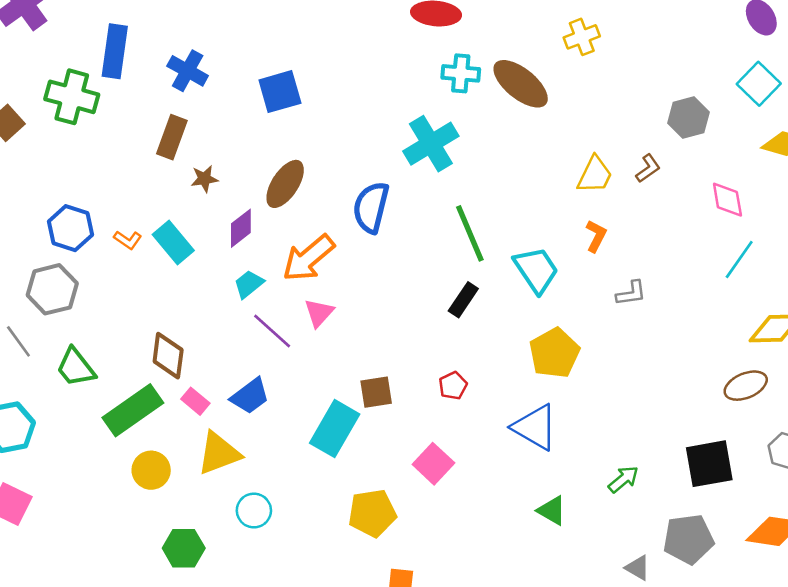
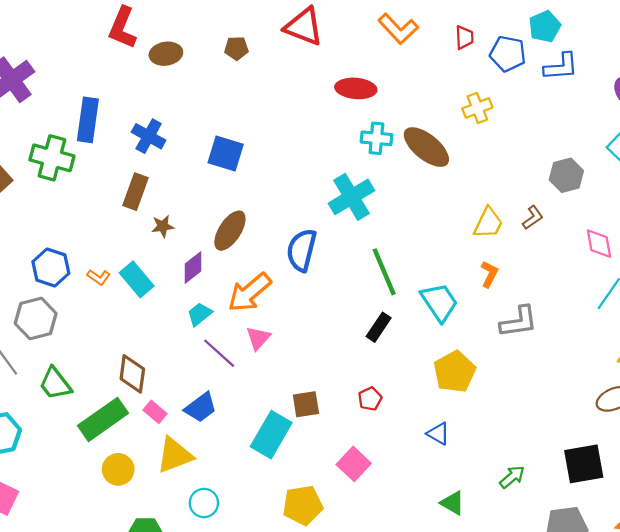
blue square: (280, 92) -> (226, 154), turned 33
gray L-shape: (631, 293) -> (519, 322), size x1.5
blue triangle: (535, 427) -> (438, 434), size x0.6

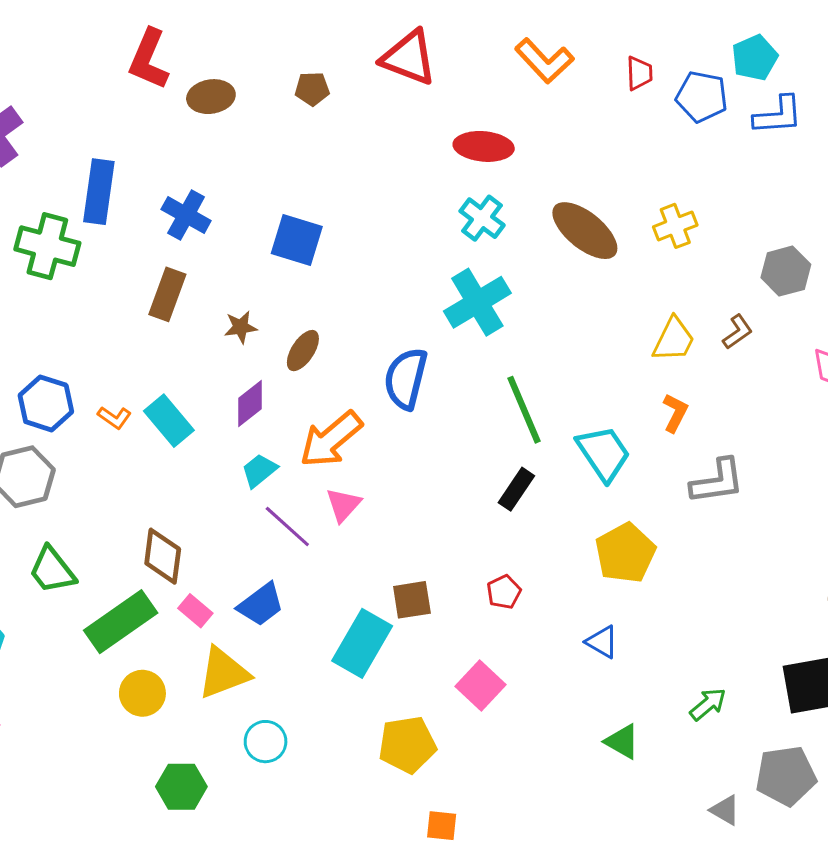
yellow cross: (477, 108) -> (675, 226), moved
cyan cross: (376, 138) -> (482, 218), moved, turned 32
brown star: (163, 226) -> (241, 327), moved
brown ellipse: (230, 231) -> (303, 351), size x0.7

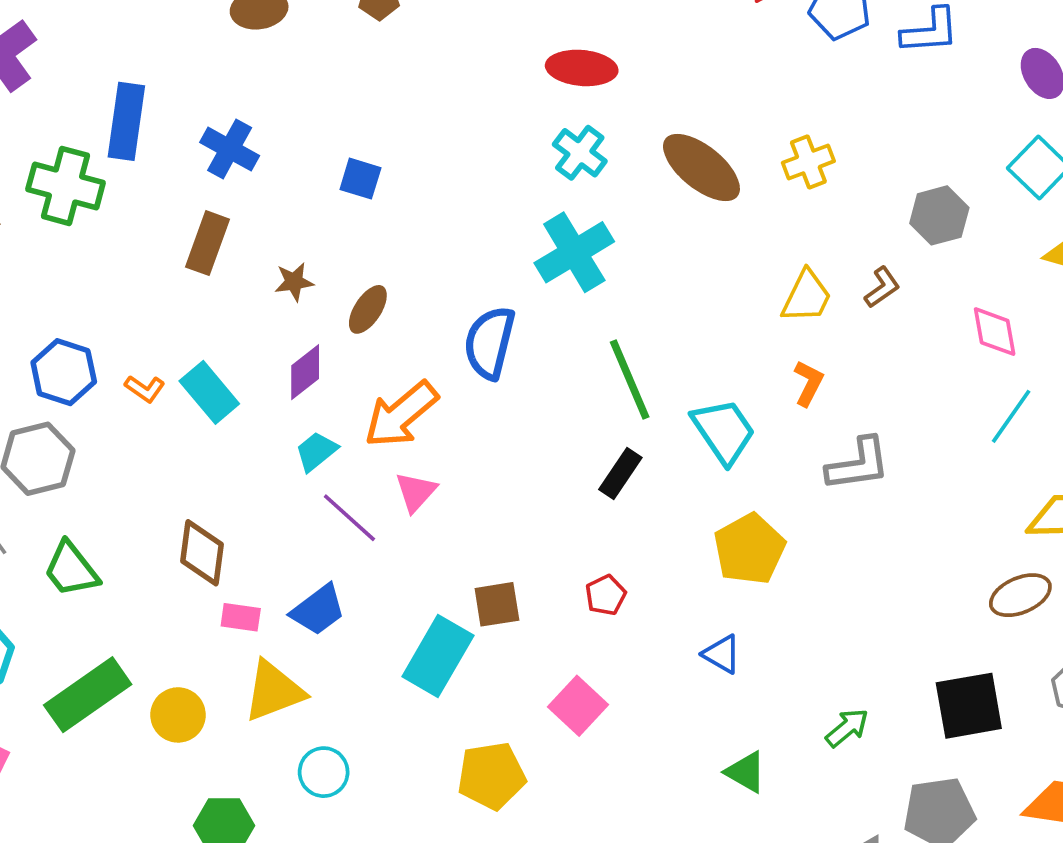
blue square: (297, 240) -> (360, 179), size x0.7
pink rectangle: (195, 611) -> (241, 617), turned -32
green rectangle: (121, 622) -> (88, 695), moved

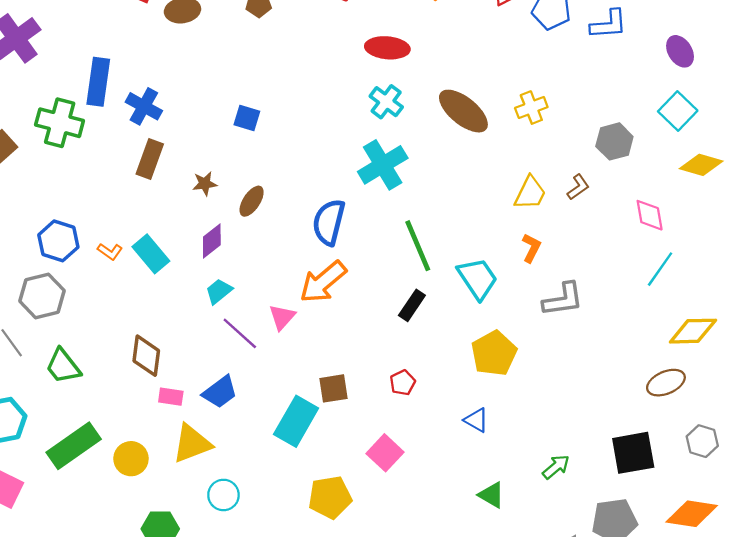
blue cross: (230, 149) -> (144, 106), moved
orange arrow: (401, 414) -> (323, 282), moved

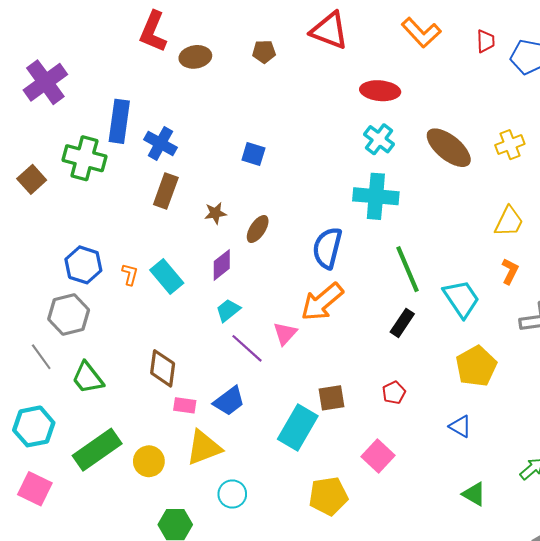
cyan cross: (383, 165) -> (376, 196), turned 36
orange L-shape: (110, 251) -> (130, 274), turned -110

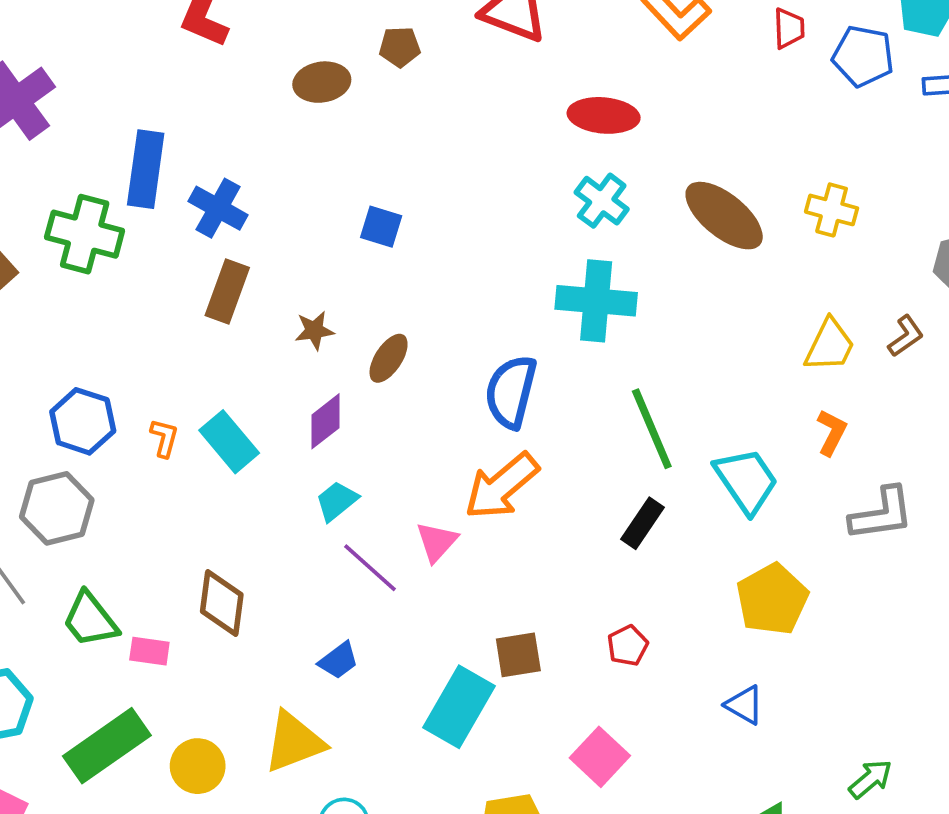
brown ellipse: (195, 57) -> (322, 82), moved
yellow cross: (510, 145) -> (832, 210), turned 36
blue trapezoid: (229, 401) -> (339, 660), size x0.7
pink rectangle: (185, 405) -> (149, 651), moved

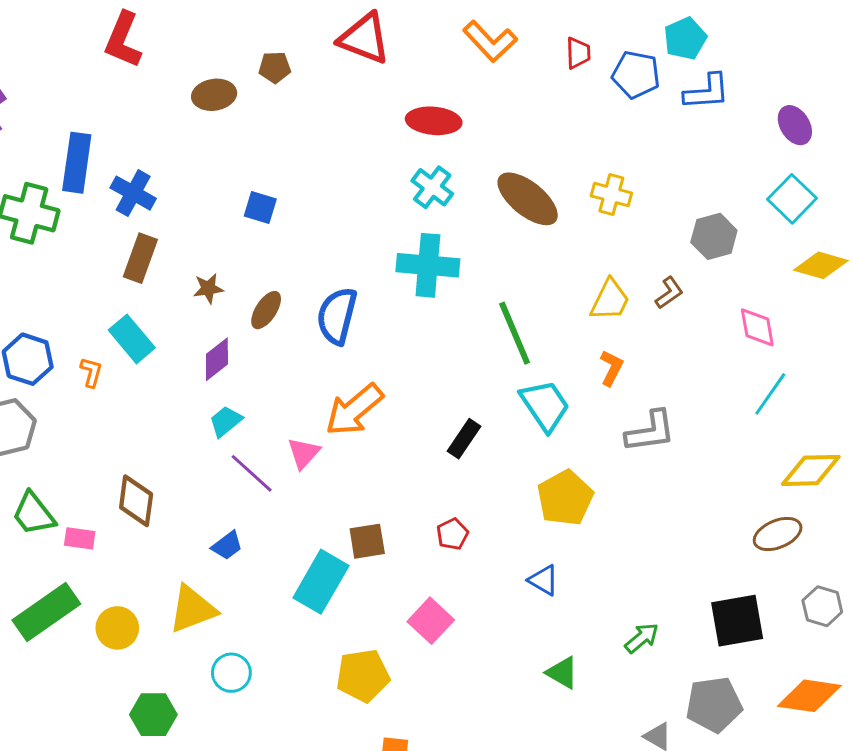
blue semicircle: (511, 392) -> (337, 316), moved
green line: (652, 429) -> (515, 333), moved
cyan rectangle: (229, 442) -> (132, 339), moved

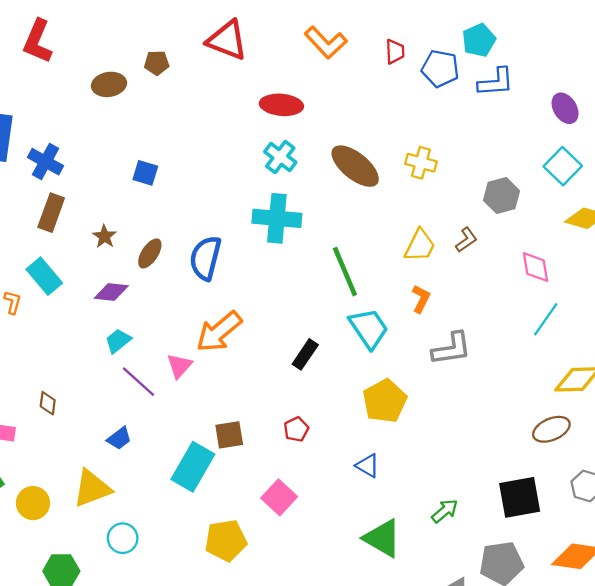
brown star: (208, 288) -> (104, 236), turned -30
purple diamond: (217, 359) -> (111, 292), turned 44
brown diamond: (136, 501) -> (48, 403), size x0.6
green triangle: (562, 673) -> (382, 538), size x1.5

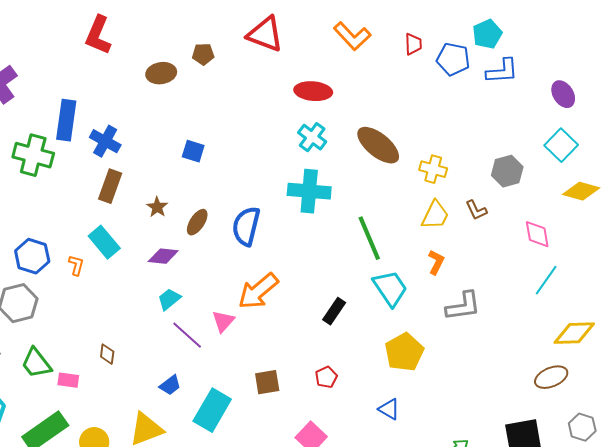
yellow cross: (421, 163) -> (433, 169), moved
brown L-shape: (466, 240) -> (476, 210), turned 100
cyan rectangle: (193, 467) -> (212, 410), moved

